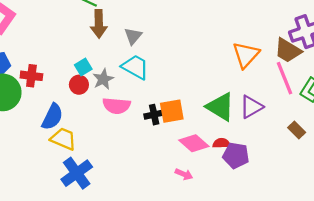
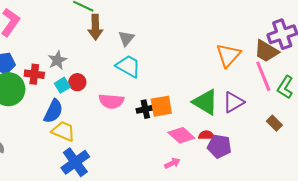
cyan square: (83, 67) -> (62, 85), moved
gray star: (103, 79) -> (57, 60), moved
pink arrow: (184, 174) -> (172, 163), turned -49

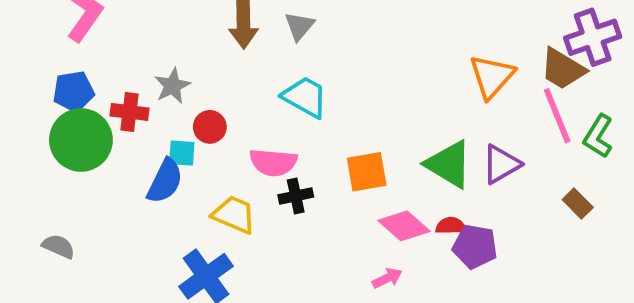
gray triangle: (126, 38) -> (299, 26), moved
cyan square: (62, 85) -> (182, 153), moved, turned 35
black cross: (145, 109) -> (296, 196), moved
yellow trapezoid: (63, 131) -> (234, 215), moved

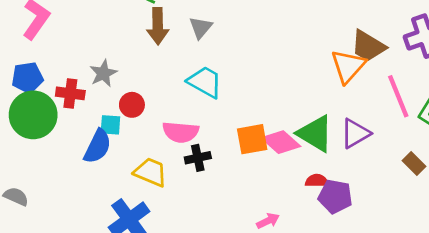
brown trapezoid: (563, 69) -> (368, 46), moved
pink diamond: (404, 226) -> (281, 142), moved

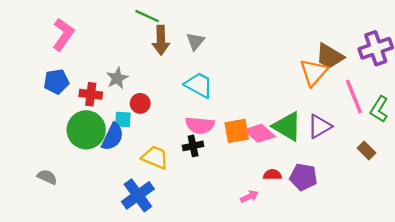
green circle: (33, 115) -> (86, 130), moved
pink semicircle: (181, 132) -> (200, 125), moved
red semicircle: (317, 181) -> (272, 175), moved

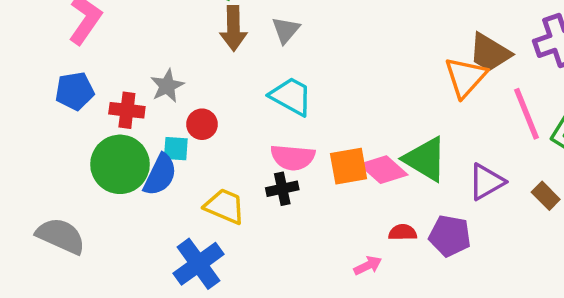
purple triangle: (319, 126) -> (486, 182), moved
gray semicircle: (47, 177) -> (61, 236), size x1.6

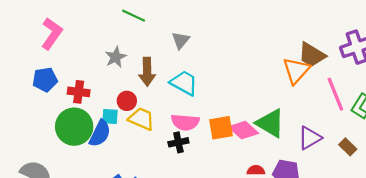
brown arrow: (233, 28) -> (147, 72), moved
gray star: (167, 86) -> (116, 57), moved
yellow trapezoid: (225, 206) -> (141, 119), moved

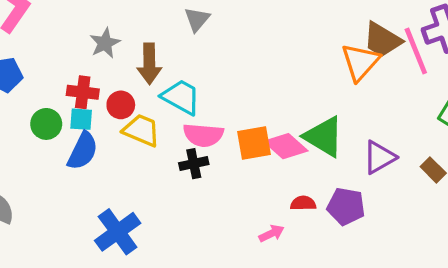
cyan trapezoid: (184, 83) -> (181, 97), moved
red cross: (79, 92) -> (83, 92), moved
pink line: (335, 94) -> (416, 51), moved
cyan square: (110, 117) -> (81, 119), moved
green circle: (74, 127) -> (46, 124), moved, size x0.6

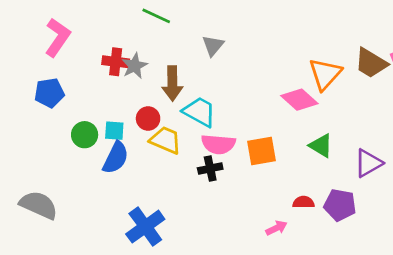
orange triangle: (360, 62) -> (325, 74), moved
red cross: (83, 92) -> (116, 62), moved
green triangle: (324, 137) -> (321, 146), size x0.7
pink diamond: (286, 146) -> (299, 100), moved

